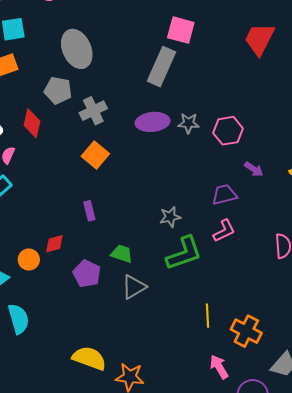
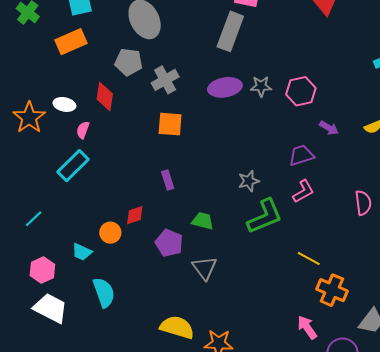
orange square: (95, 155) -> (170, 124), turned -32
gray triangle: (134, 287) -> (205, 268), moved, turned -32
yellow line: (208, 316) -> (309, 258), moved, turned -55

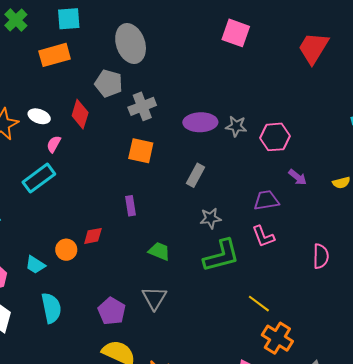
gray rectangle: (230, 31) -> (195, 175), moved, size x0.6
pink L-shape: (303, 191) -> (263, 236), turned 90
purple pentagon: (169, 243) -> (112, 311), moved

